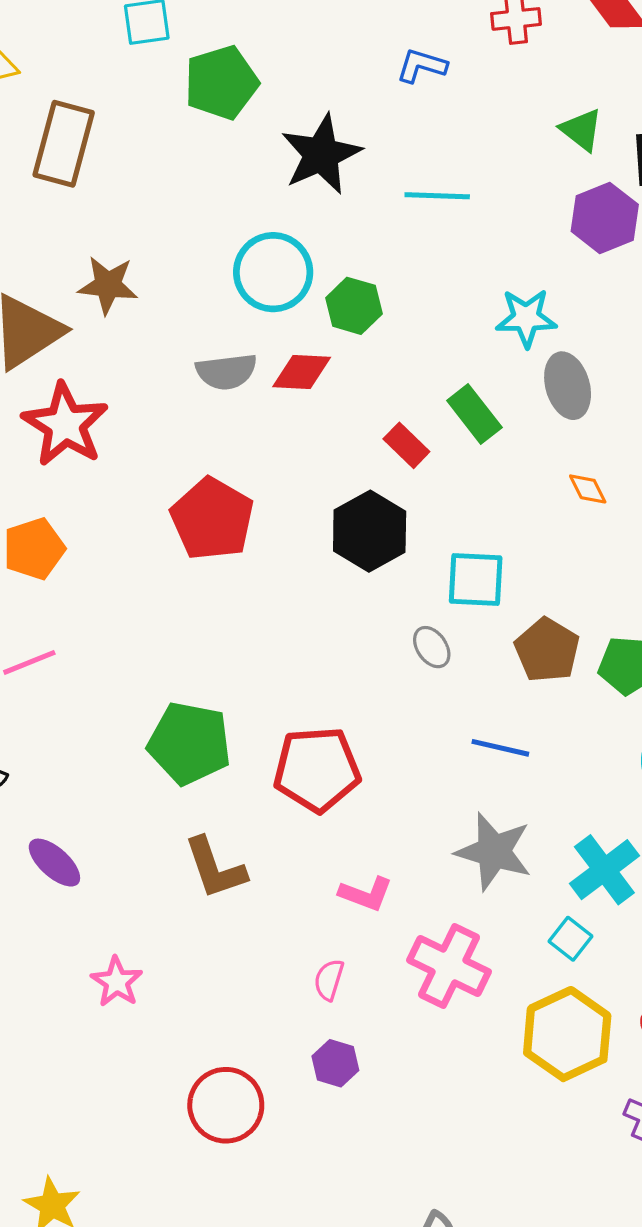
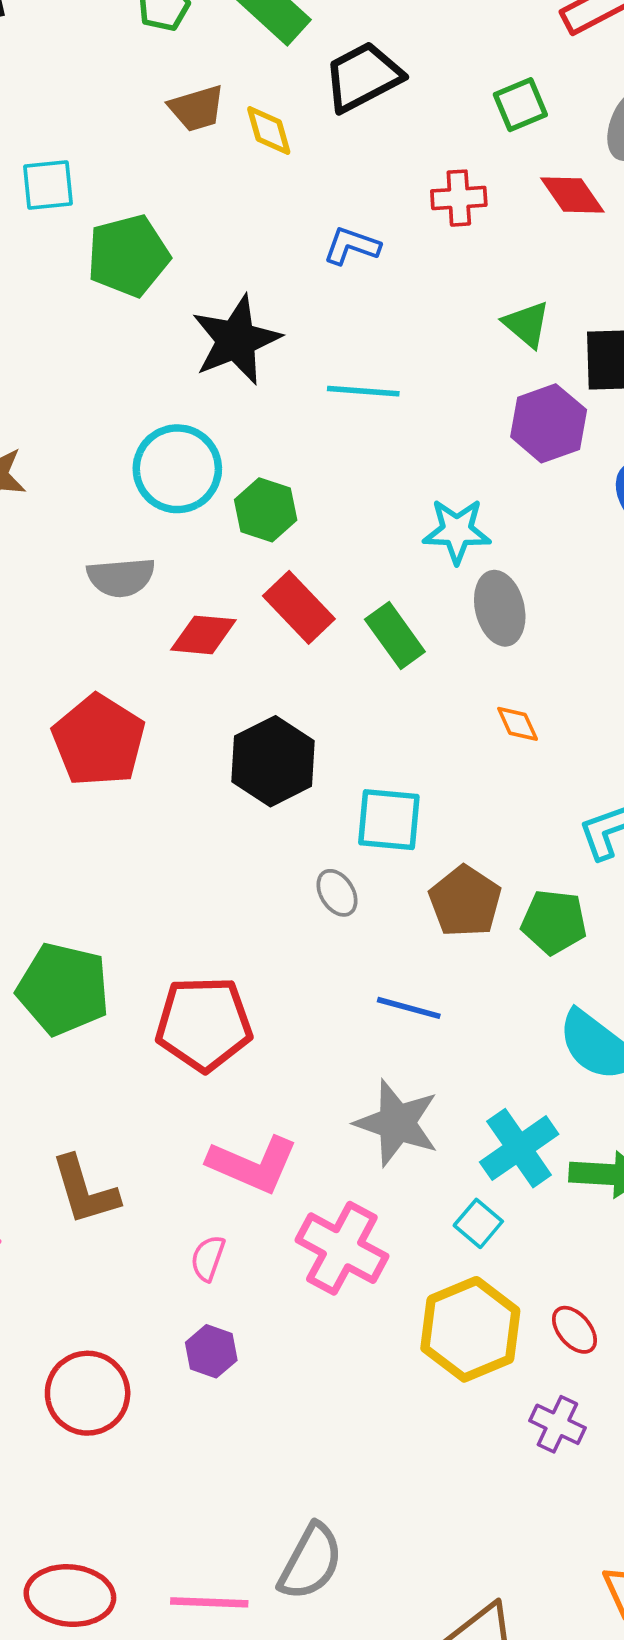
red diamond: (302, 372) -> (203, 635), moved
red rectangle: (406, 445) -> (299, 607), moved, size x1.4
brown L-shape: (215, 868) -> (85, 1190), moved
pink L-shape: (366, 894) -> (253, 1164), size x1.5

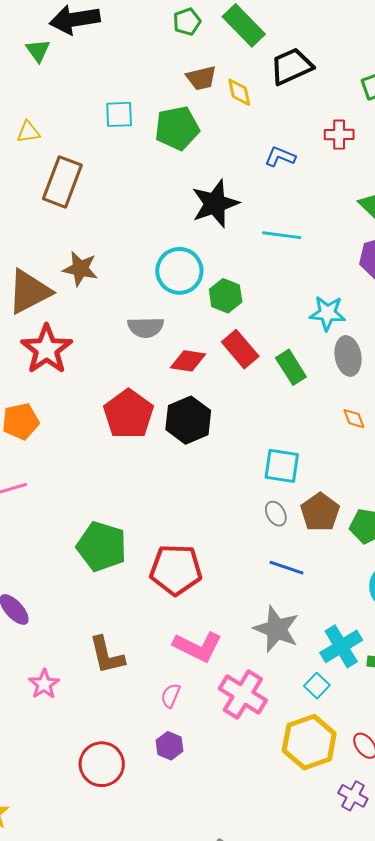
green pentagon: (128, 256) -> (177, 128), moved
black hexagon: (273, 761) -> (188, 420), moved
gray ellipse: (337, 893) -> (276, 514), moved

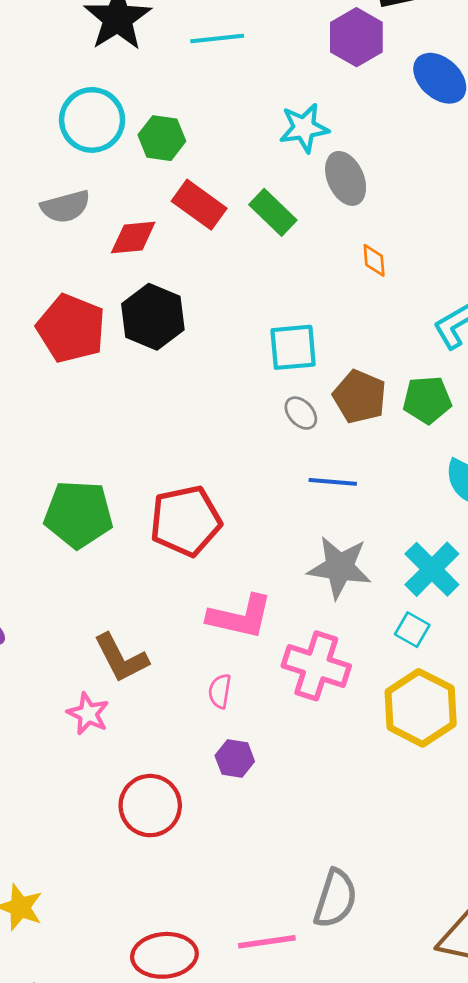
orange diamond: (354, 419) -> (374, 260), turned 30
pink star: (44, 684) -> (88, 714), moved

